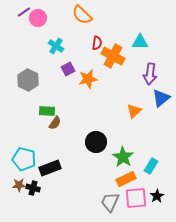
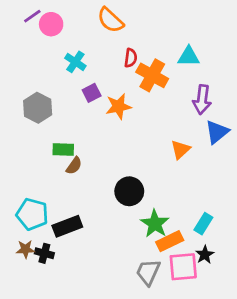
green star: (123, 157) -> (155, 224), moved
black star: (157, 196) -> (205, 255), moved

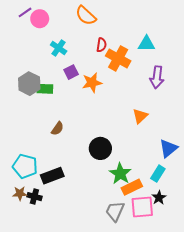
blue triangle: (217, 132) -> (168, 148), moved
green rectangle: (63, 150) -> (45, 89), moved

